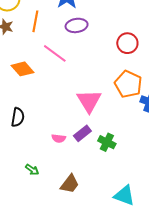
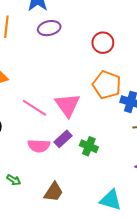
pink line: (55, 53) -> (34, 108), moved
pink semicircle: (59, 138) -> (39, 146), size x1.5

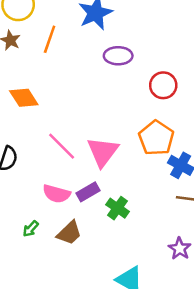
purple ellipse: (49, 28) -> (118, 56), moved
green arrow: (14, 180) -> (31, 229), moved, turned 88
brown trapezoid: (54, 192) -> (69, 233), moved

